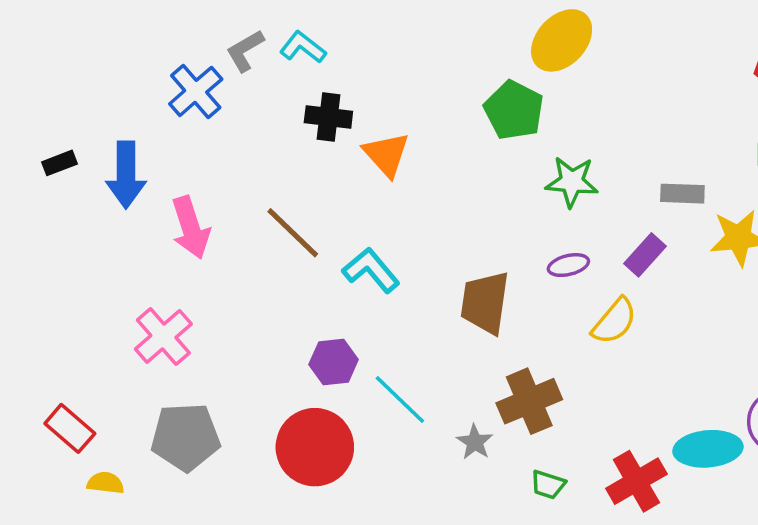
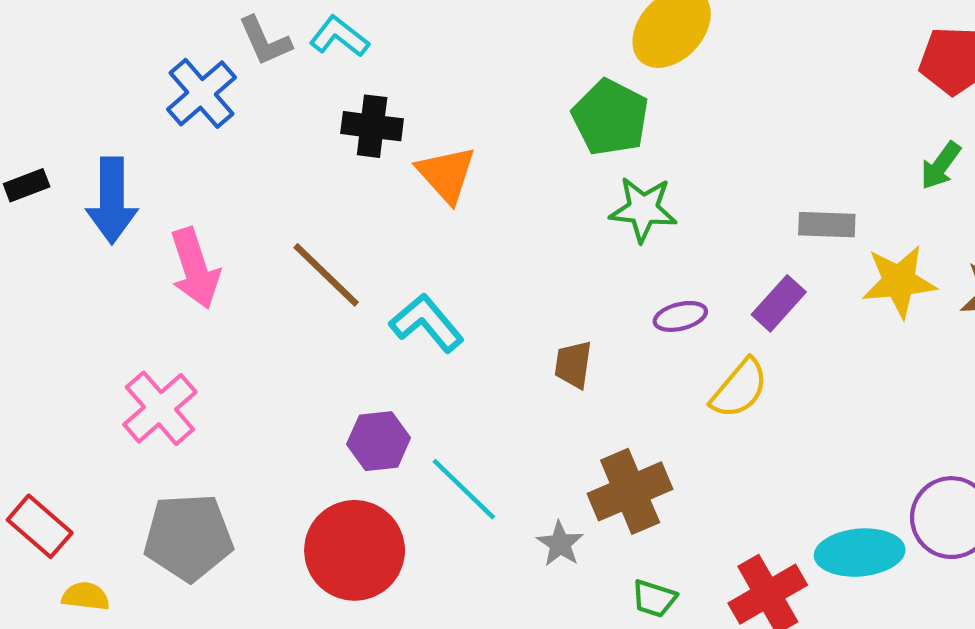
gray L-shape: (245, 51) -> (265, 41), turned -84
green star: (572, 182) -> (643, 209), moved
brown trapezoid: (485, 302) -> (573, 365), size x0.6

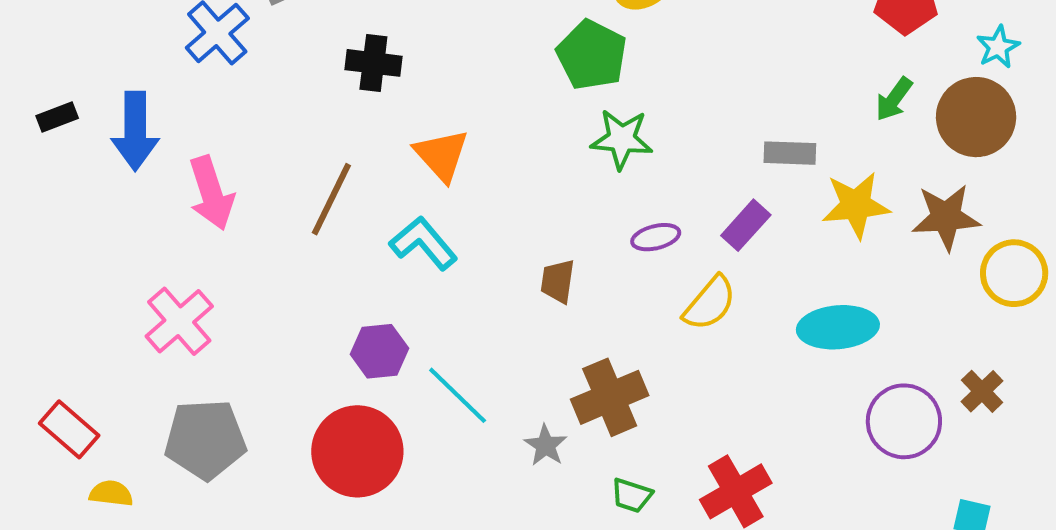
orange triangle: (446, 174) -> (441, 155), moved
brown line: (326, 275) -> (331, 199), turned 72
cyan ellipse: (860, 553) -> (838, 327), moved

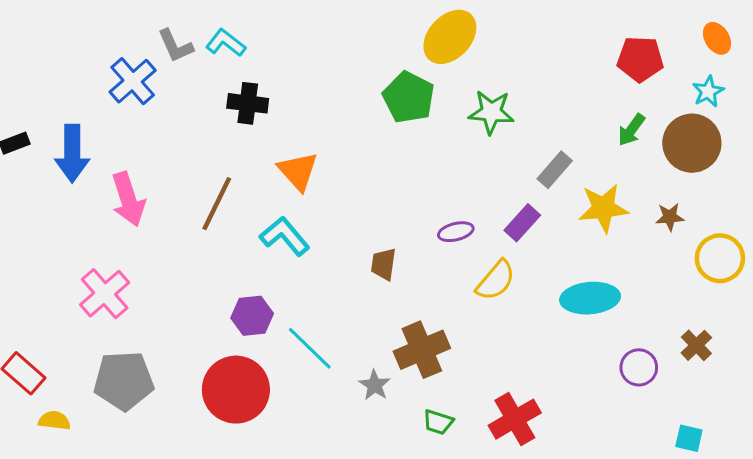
green star: (622, 139) -> (491, 112), moved
gray rectangle: (790, 153) -> (555, 170), turned -51
brown star: (946, 217) -> (670, 217), size x0.6
purple circle: (904, 421) -> (639, 367), size x0.7

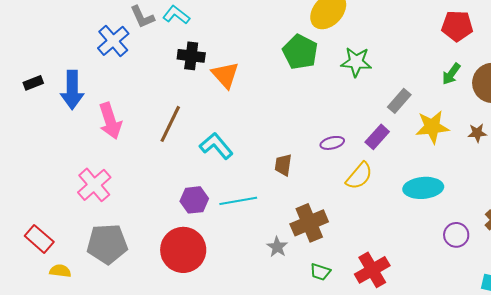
orange triangle: (298, 171) -> (225, 75), moved
cyan line: (310, 348) -> (238, 201), moved, turned -54

